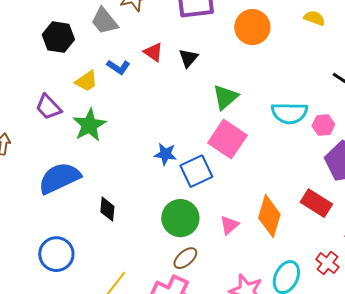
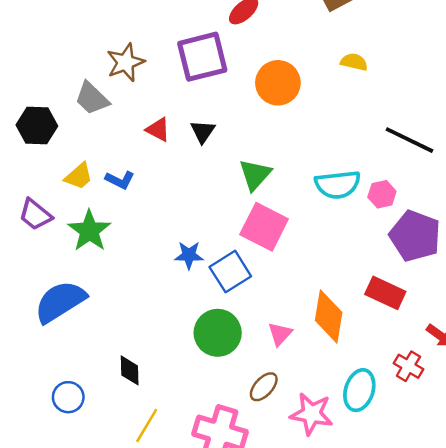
blue L-shape: (118, 67) -> (120, 180), moved
black diamond: (107, 209) -> (130, 370), moved
blue circle: (56, 254) -> (68, 397), size x0.7
brown ellipse: (185, 258) -> (264, 387), moved

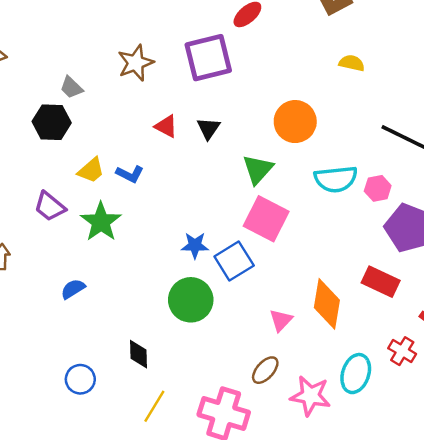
orange circle: (278, 83) -> (295, 122), moved
gray trapezoid: (92, 98) -> (71, 87), moved, size x0.7
blue semicircle: (60, 302) -> (73, 289), size x0.5
green circle: (218, 333) -> (191, 300), moved

